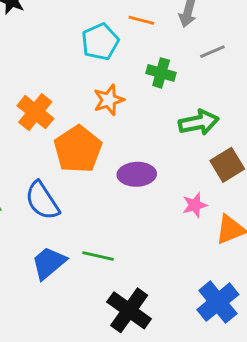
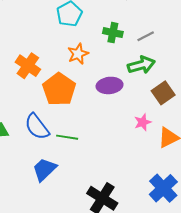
gray line: (212, 52) -> (146, 36), moved
purple ellipse: (137, 174) -> (110, 85), moved
green line: (98, 256) -> (67, 137), moved

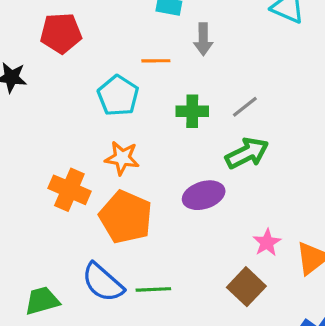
orange star: (78, 54) -> (122, 158), moved, turned -30
brown square: (163, 93) -> (246, 287), moved

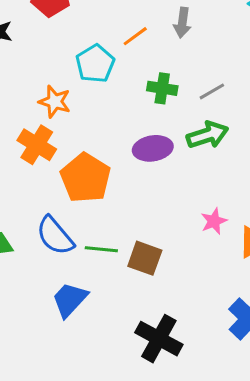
orange line: (156, 61) -> (135, 36), turned -44
orange star: (122, 158) -> (55, 102), moved
purple ellipse: (204, 195) -> (153, 148), moved
brown square: (246, 287) -> (145, 258), moved, turned -32

